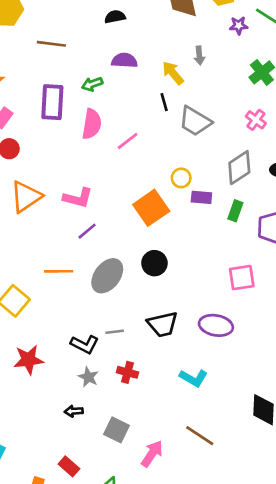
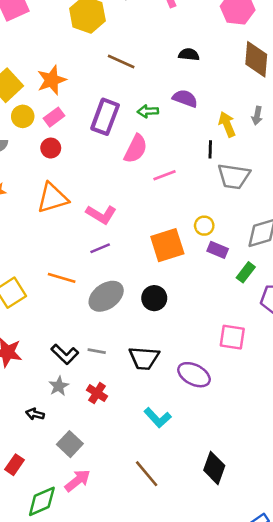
gray trapezoid: (195, 121) -> (234, 176), turned -40
pink arrow: (152, 454) -> (78, 481), moved
red rectangle: (69, 466) -> (14, 465), turned 66

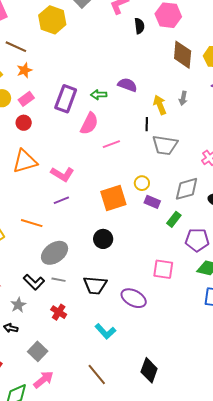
black semicircle: (189, 55) -> (139, 26), moved, turned 77
brown line: (121, 62) -> (16, 47), moved
orange star: (52, 80) -> (24, 70), size x0.7
gray ellipse: (106, 296) -> (55, 253), moved
gray star: (59, 386) -> (18, 305), moved

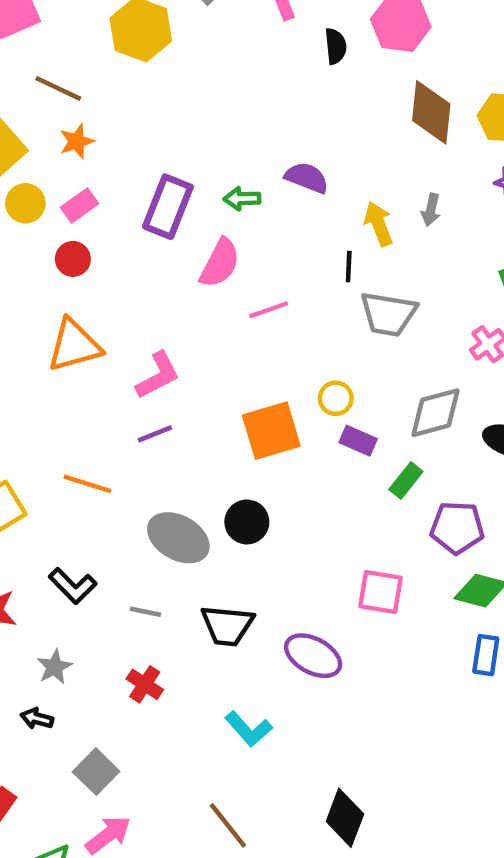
pink L-shape: (62, 174) -> (158, 375), turned -60
gray ellipse: (55, 253) -> (178, 538), moved, turned 64
black L-shape: (34, 282) -> (73, 586), moved

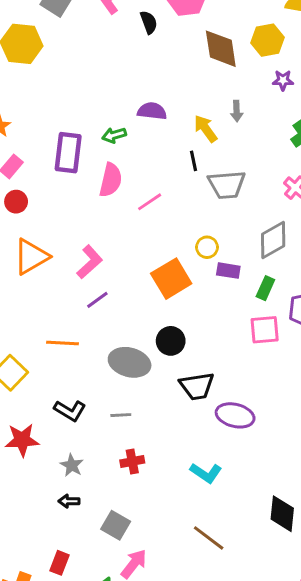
pink square: (380, 592) -> (265, 330), moved
black trapezoid: (227, 625) -> (197, 386), moved
red cross: (145, 684) -> (132, 462), turned -30

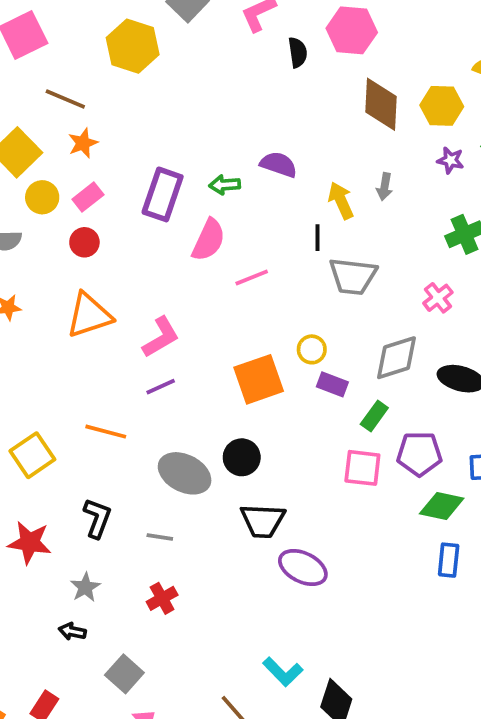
black L-shape: (70, 411) -> (97, 518), turned -112
red cross: (132, 462) -> (162, 598), turned -30
cyan L-shape: (206, 473) -> (283, 672), moved

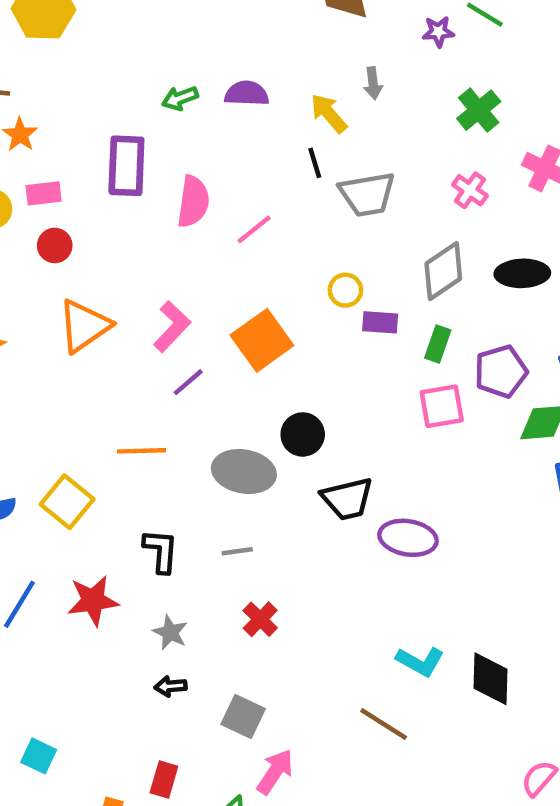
green arrow: (225, 185) -> (180, 98), moved
pink rectangle: (88, 197) -> (44, 193), turned 48
orange square: (259, 379) -> (262, 340), moved

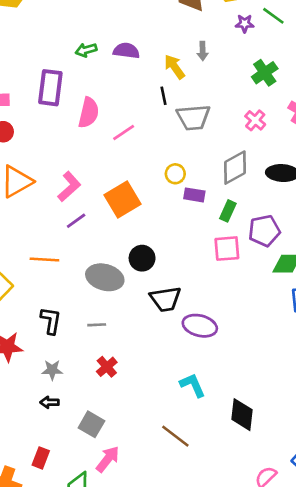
gray star: (170, 632) -> (52, 370), turned -30
cyan L-shape: (420, 662) -> (193, 385), moved, turned -148

